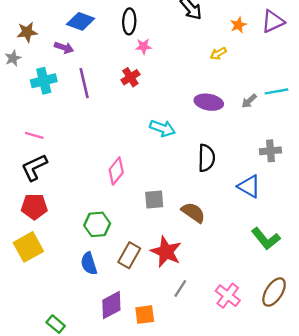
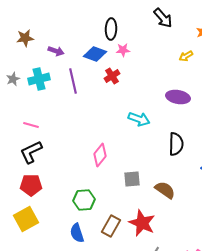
blue diamond: (81, 21) -> (95, 54), moved
gray star: (13, 58) -> (13, 79), moved

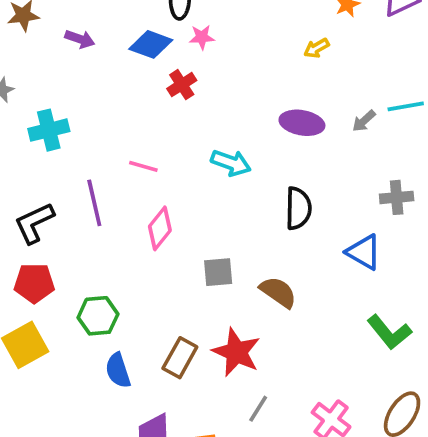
cyan cross: (39, 79) -> (49, 130), moved
purple line: (73, 81) -> (94, 203), moved
pink line: (31, 125) -> (143, 166), moved
green hexagon: (84, 200) -> (98, 316), moved

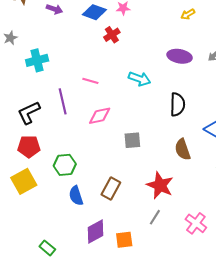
pink diamond: (160, 228) -> (100, 116), turned 40
brown semicircle: (278, 292) -> (183, 150), moved, turned -145
red star: (236, 352) -> (160, 185), moved

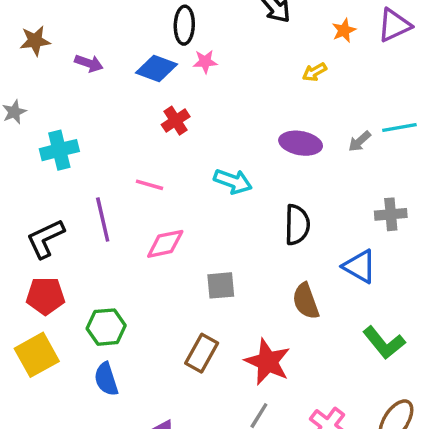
red cross: (112, 35) -> (176, 121), moved
brown rectangle: (111, 188) -> (202, 353), moved
blue semicircle: (76, 196) -> (106, 379), moved

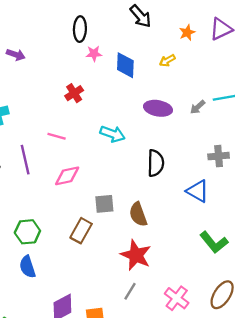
blue diamond: (157, 69) -> (125, 65), moved, turned 72
brown semicircle: (306, 301) -> (138, 214), moved
brown rectangle: (202, 353) -> (81, 231), moved

